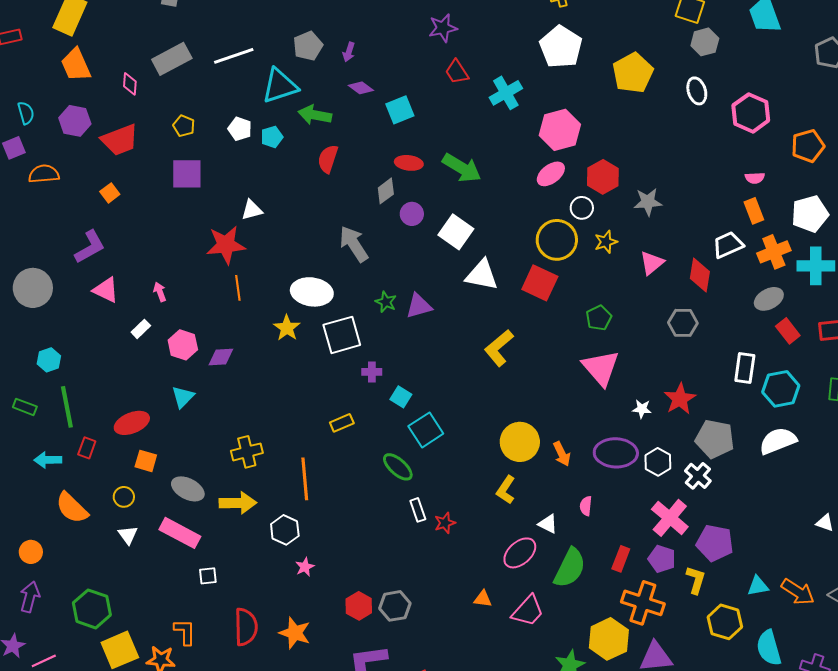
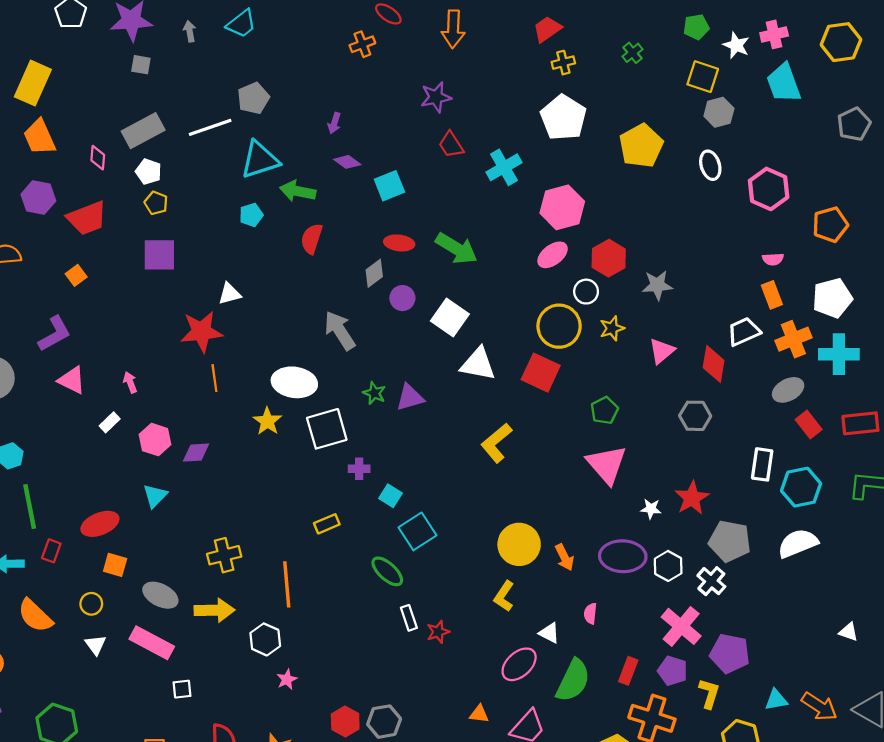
gray pentagon: (308, 46) -> (253, 98), moved
white pentagon: (240, 129) -> (149, 172), moved

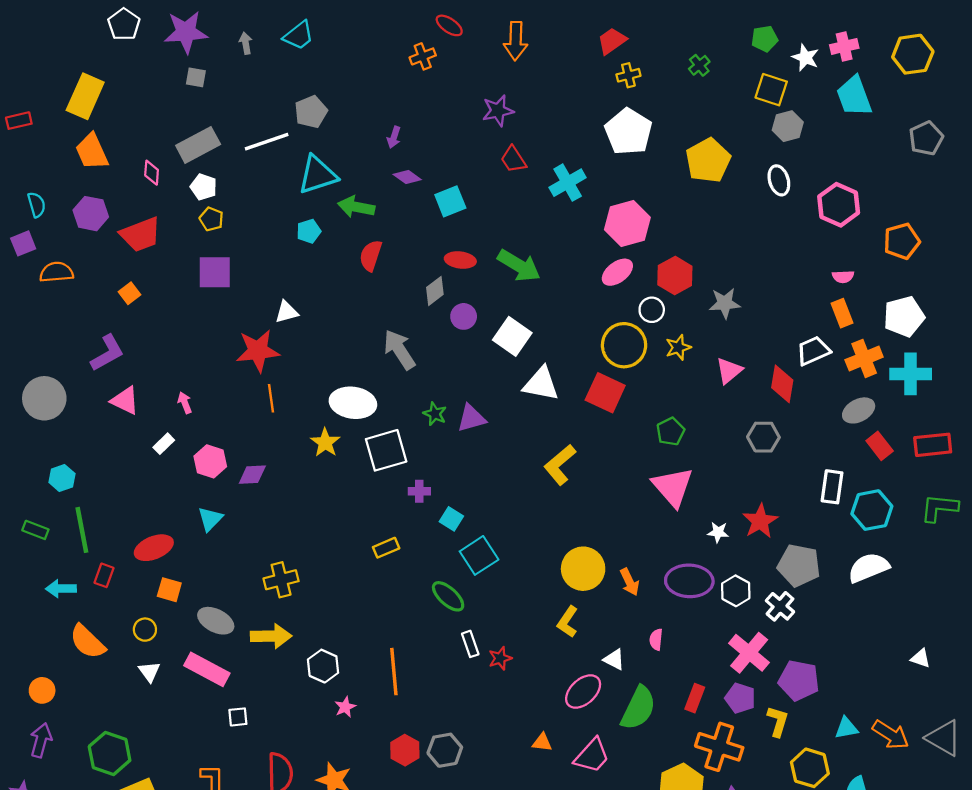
orange line: (287, 584) -> (394, 672), moved

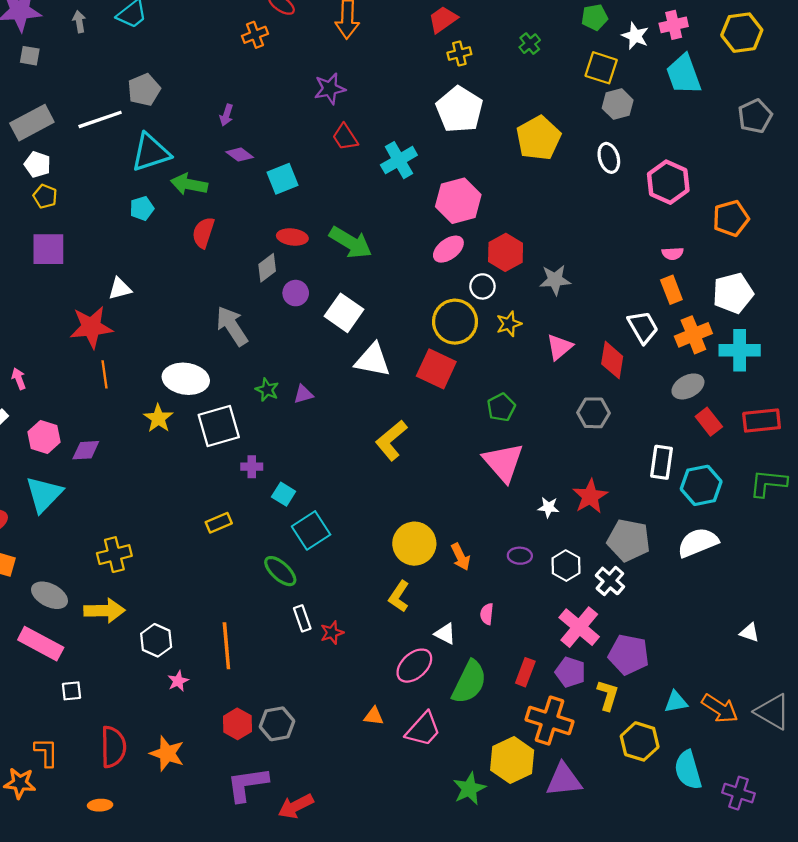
white trapezoid: (813, 351) -> (643, 327), turned 84
purple triangle: (471, 418) -> (303, 394), size x0.7
cyan triangle: (210, 519) -> (44, 494), size x1.5
purple ellipse: (689, 581) -> (520, 556), size x0.5

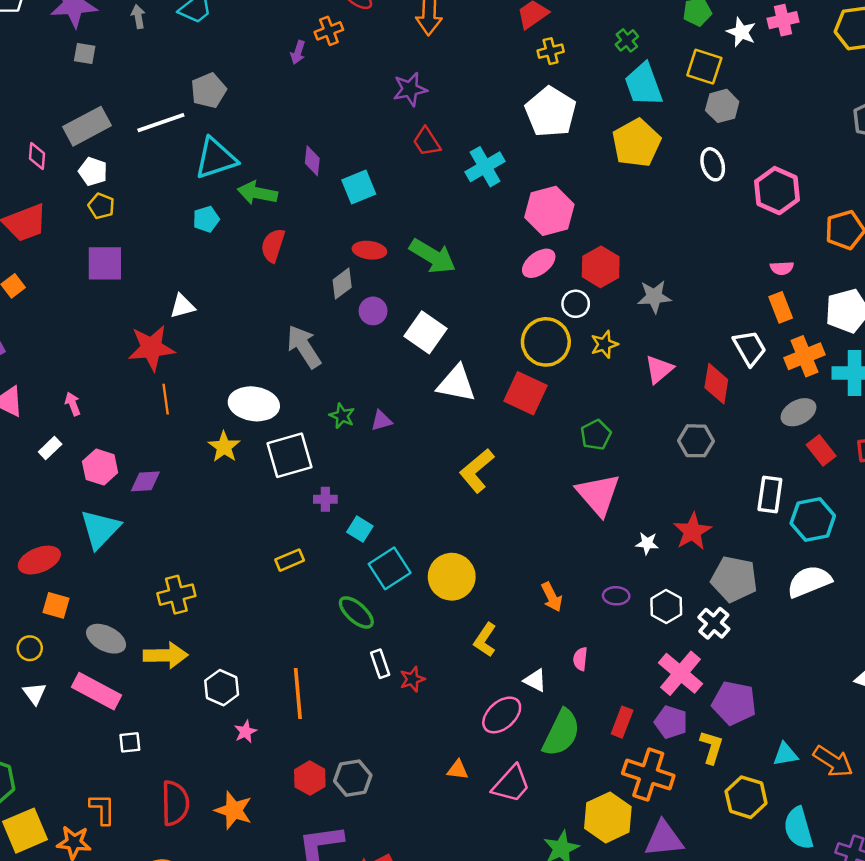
cyan trapezoid: (684, 74) -> (644, 84), moved
purple arrow: (226, 115) -> (298, 52), moved
purple diamond: (240, 155) -> (312, 161), turned 60
yellow circle: (414, 544) -> (452, 577), moved

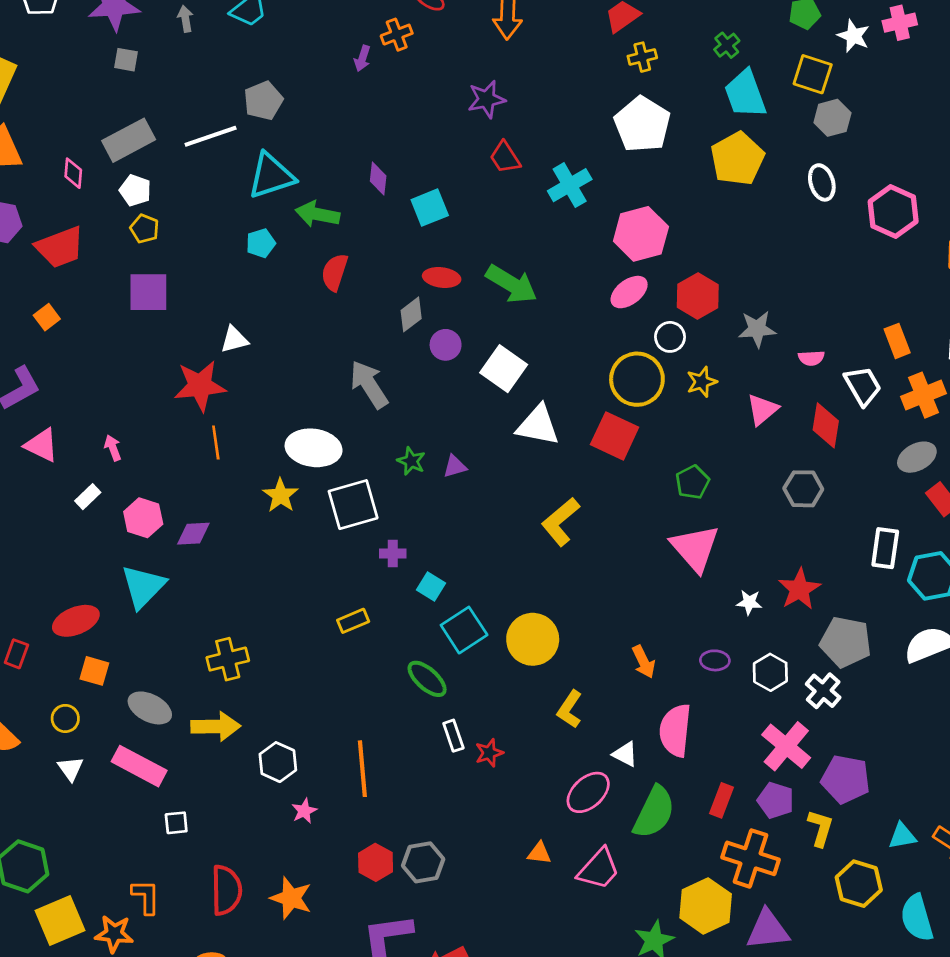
pink semicircle: (782, 268) -> (811, 358), moved
pink semicircle: (580, 659) -> (675, 730), size x2.0

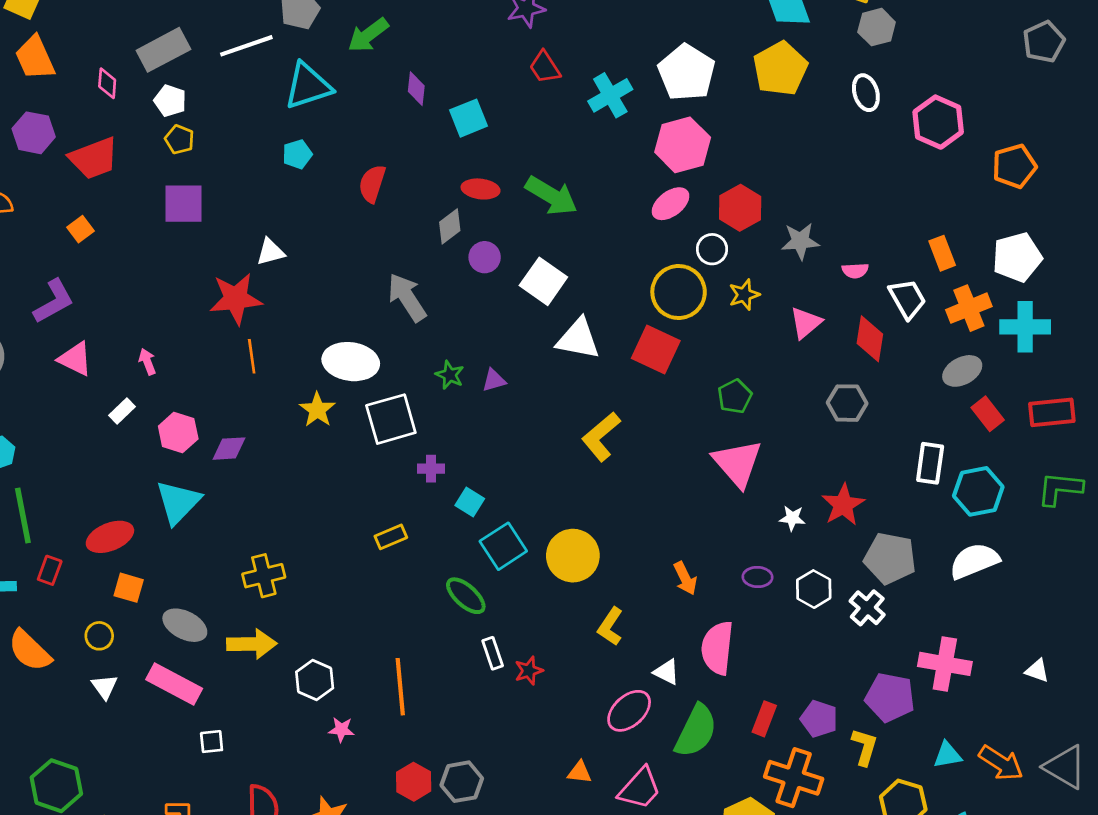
white pentagon: (642, 124) -> (687, 73), moved
green arrow: (317, 214) -> (368, 35), moved, turned -48
pink cross: (786, 746) -> (945, 664), moved, turned -30
pink star: (304, 811) -> (341, 730), turned 30

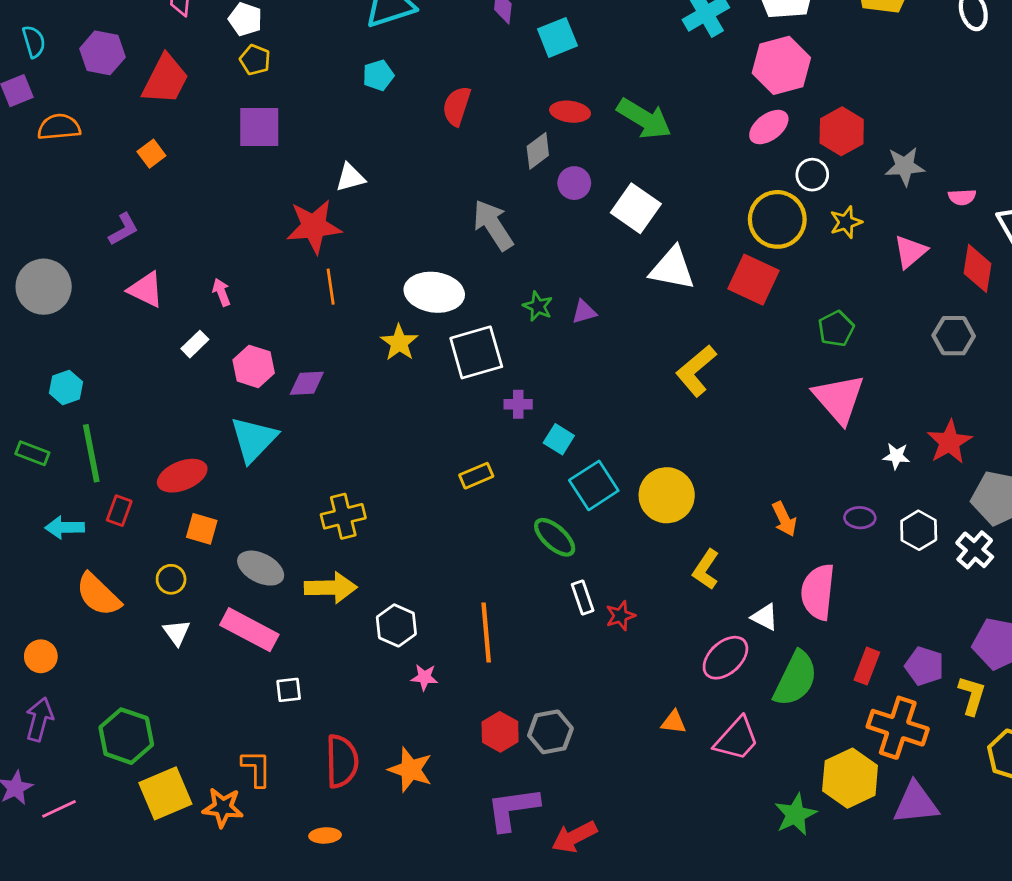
red trapezoid: (94, 158) -> (165, 79), turned -42
purple L-shape: (54, 301) -> (123, 229), size x0.7

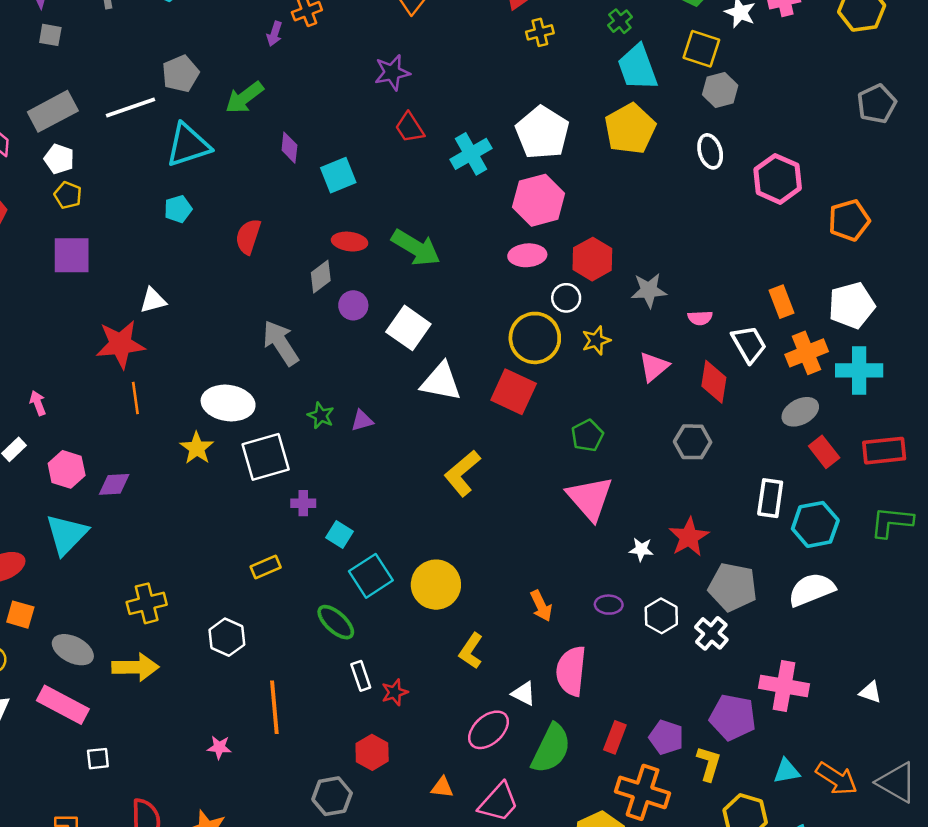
pink ellipse: (769, 127) -> (527, 255), turned 33
white hexagon: (396, 625) -> (227, 637), moved
red hexagon: (500, 732) -> (372, 752), moved

